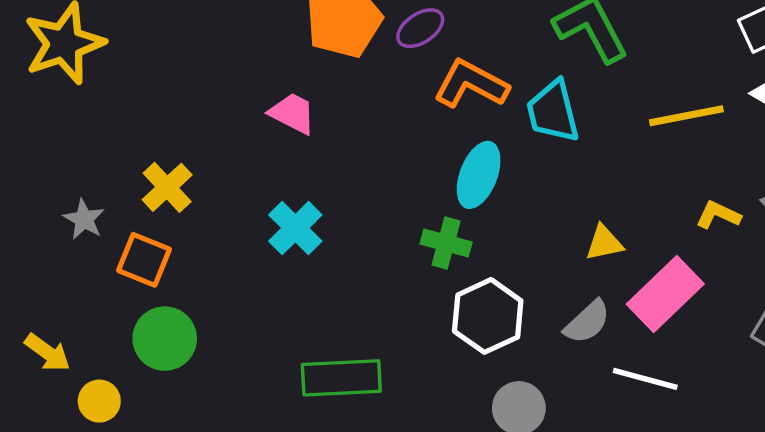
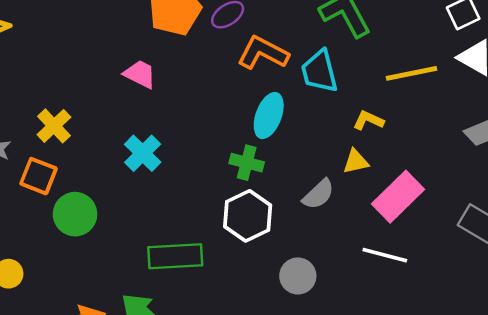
yellow L-shape: (718, 215) -> (368, 120), moved
white hexagon: (488, 316) -> (248, 216), moved
gray semicircle: (587, 322) -> (318, 194), moved
green circle: (165, 339) -> (75, 214), moved

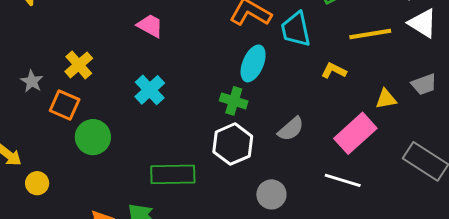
yellow triangle: (356, 162) -> (386, 99), moved

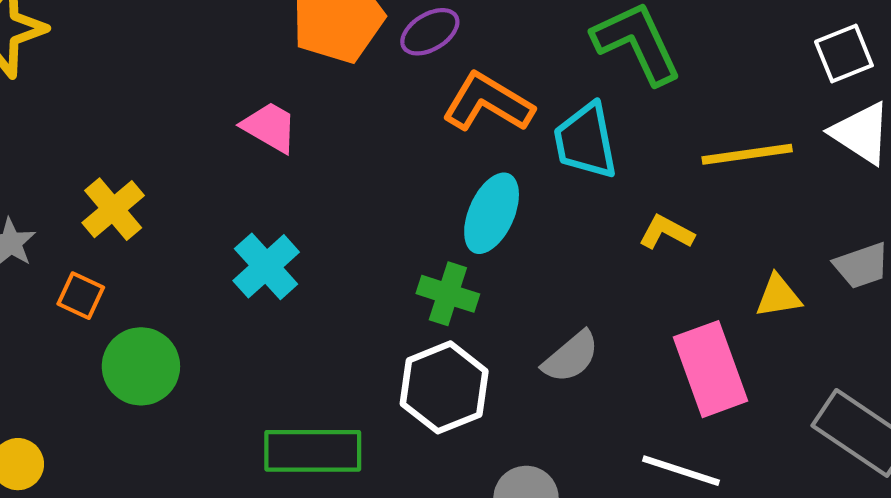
orange square: (65, 105) -> (81, 296), size x0.7
pink rectangle: (355, 133) -> (711, 369), turned -69

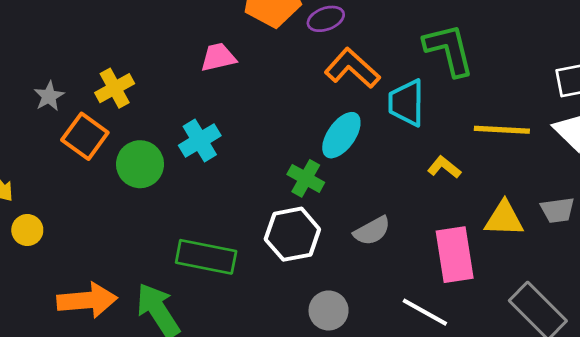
pink trapezoid: (270, 127) -> (218, 57), turned -54
orange square: (81, 296) -> (85, 136), size x1.6
yellow triangle: (778, 296) -> (504, 219), size x1.4
green circle: (141, 366) -> (140, 164), moved

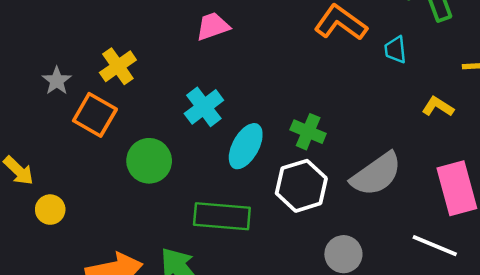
cyan trapezoid: (406, 103) -> (395, 50), size x0.6
cyan ellipse: (341, 135) -> (246, 146), moved
green circle: (140, 164) -> (149, 161), moved
gray semicircle: (372, 231) -> (376, 174), size x1.5

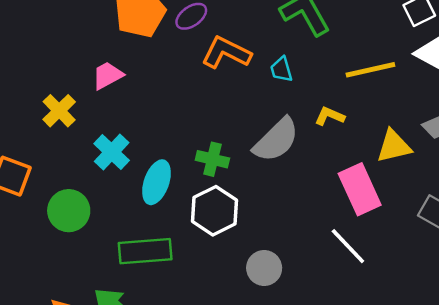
yellow cross: (118, 66) -> (59, 111), moved
gray semicircle: (376, 174) -> (276, 140), moved
white line: (435, 246) -> (348, 246), turned 33

